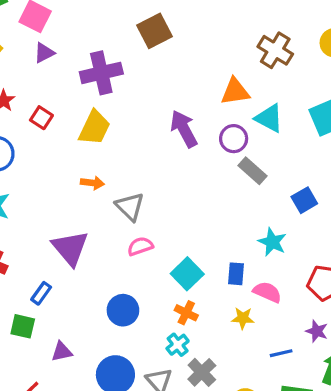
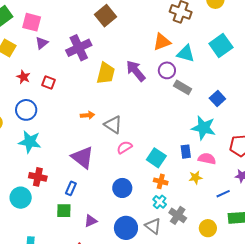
yellow trapezoid: (94, 128) -> (106, 73), moved
cyan star: (272, 242) -> (204, 128), size x1.4

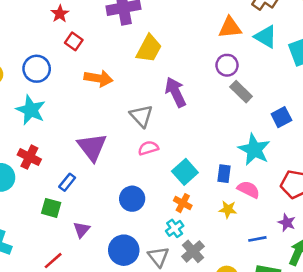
cyan triangle: (186, 54) -> (266, 37), moved
purple arrow: (136, 71) -> (176, 92), moved
red star: (23, 77) -> (60, 14), moved
orange arrow: (88, 115) -> (98, 78), moved, size x1.5
purple triangle: (91, 221) -> (81, 230), turned -40

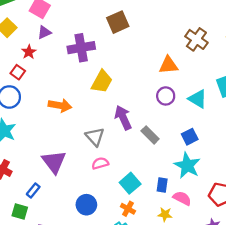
cyan triangle: (266, 37) -> (198, 99), moved
red square: (74, 41) -> (18, 72), moved
gray rectangle: (241, 92) -> (150, 135), moved
blue square: (281, 117) -> (190, 137), moved

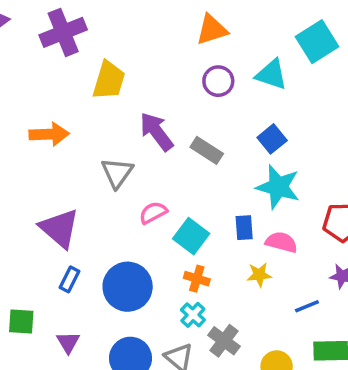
gray triangle: (95, 137) -> (117, 173), turned 30
pink semicircle: (100, 163) -> (153, 213), moved
blue rectangle: (33, 190) -> (69, 279), moved
blue circle: (86, 205) -> (128, 287), size x1.4

